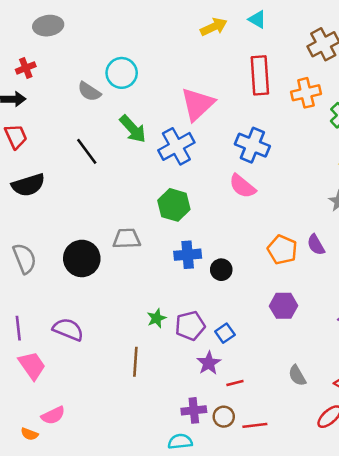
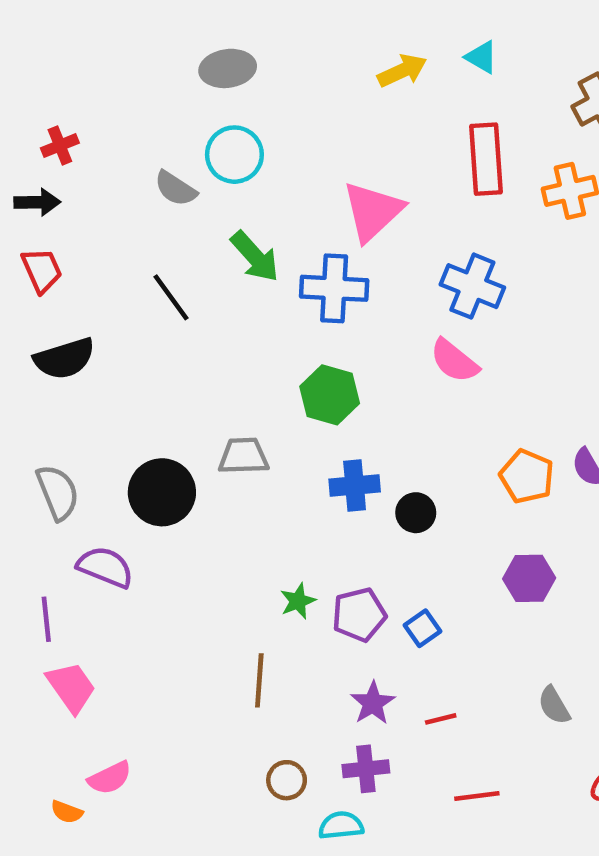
gray ellipse: (48, 26) -> (228, 68), moved
blue cross: (176, 146) -> (334, 288), turned 32
purple semicircle: (68, 329) -> (105, 567), moved
purple star: (209, 363) -> (373, 703), moved
brown circle: (224, 417) -> (287, 780), moved

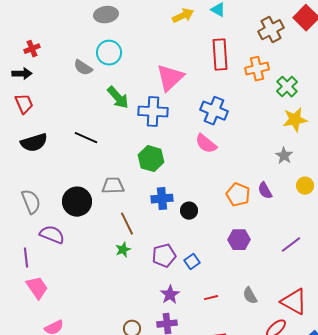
black line: (171, 297) -> (86, 138), moved, turned -30
green star: (298, 601) -> (123, 250), moved
brown line: (259, 680) -> (127, 224), moved, turned -30
red line: (441, 719) -> (211, 298), moved

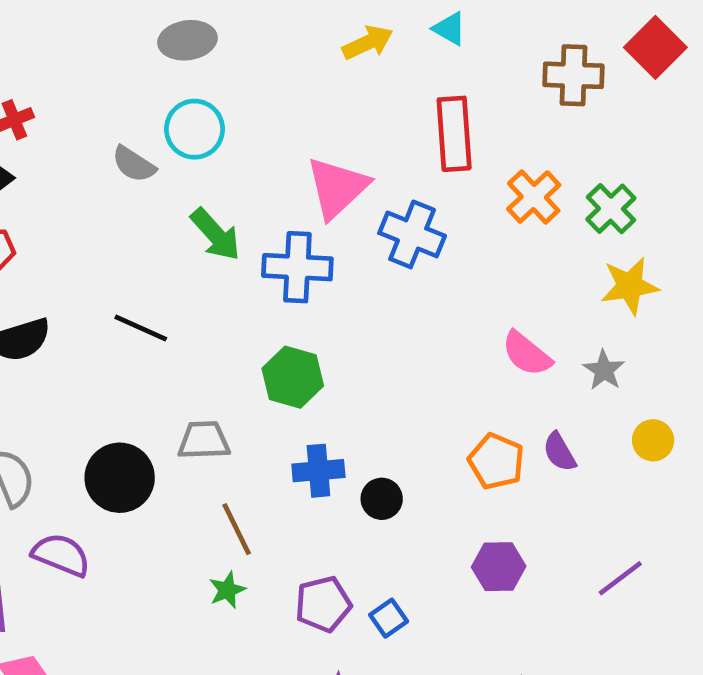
brown cross: (271, 30) -> (573, 75), turned 30
orange cross: (257, 69) -> (534, 197), moved, turned -30
blue cross: (214, 111) -> (412, 234), moved
pink semicircle: (206, 144) -> (527, 354), moved

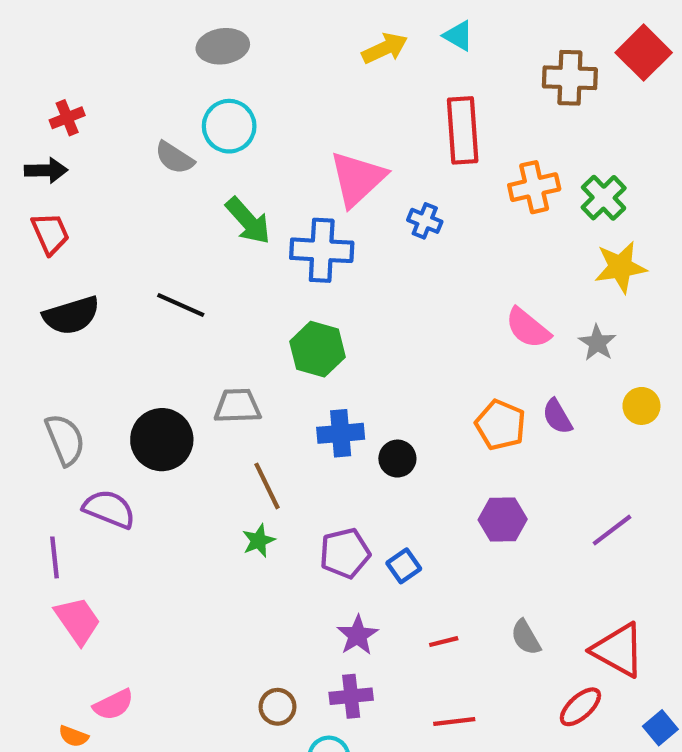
orange cross: (534, 197) -> (534, 187), turned 30
blue cross: (412, 234) -> (425, 221), size x0.6

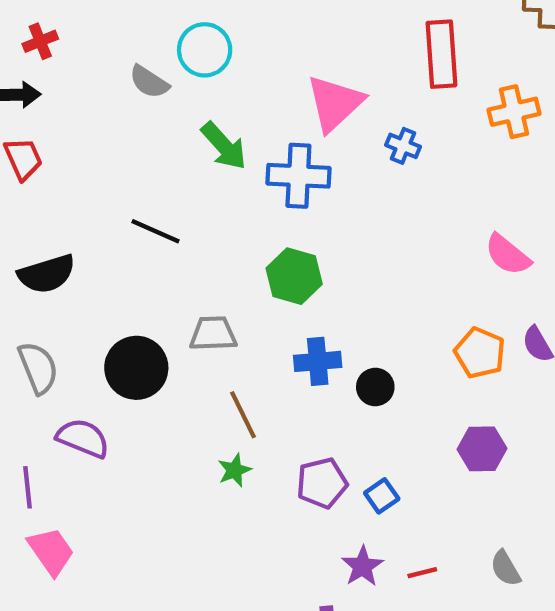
black semicircle: (71, 315) -> (47, 274), moved
purple star: (357, 635) -> (362, 566), moved

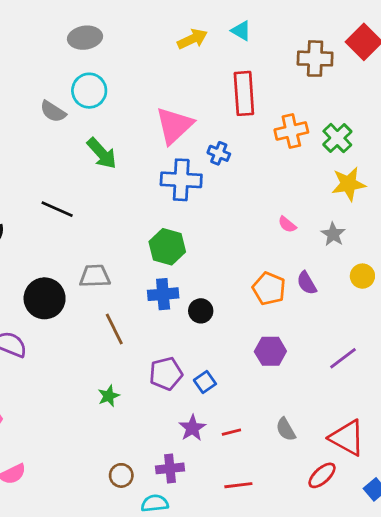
blue cross: (298, 176) -> (181, 180), moved
pink semicircle: (508, 255) -> (287, 224), size x0.6
green hexagon: (294, 276) -> (167, 247), moved
green star: (234, 470) -> (109, 396), moved

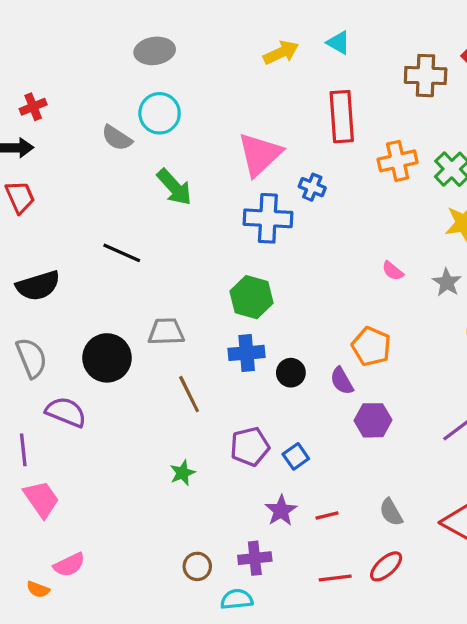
purple semicircle: (307, 283) -> (342, 381), moved
red ellipse: (322, 475) -> (386, 566), moved

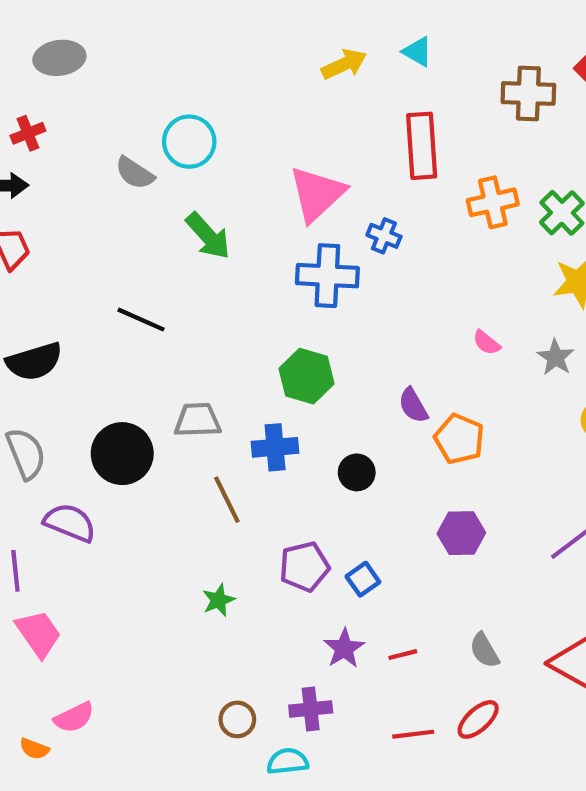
gray ellipse: (155, 51) -> (59, 58), moved
blue cross: (247, 353) -> (275, 447), moved
purple semicircle: (342, 381) -> (413, 405), moved

